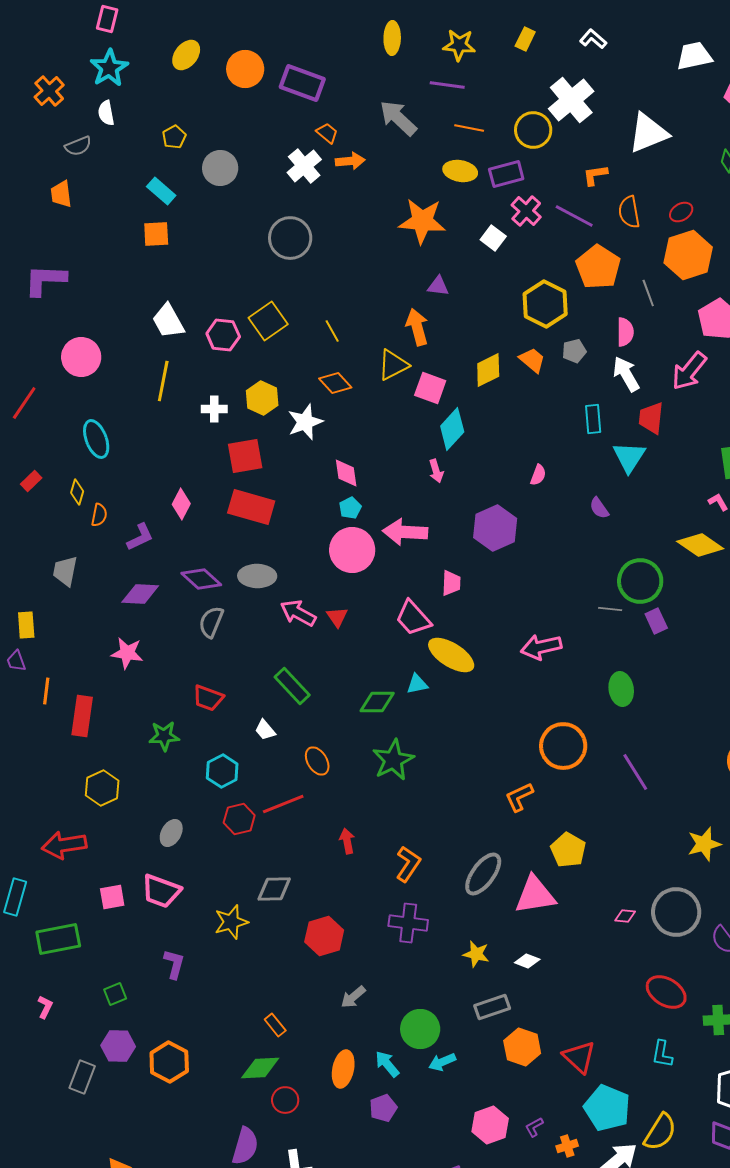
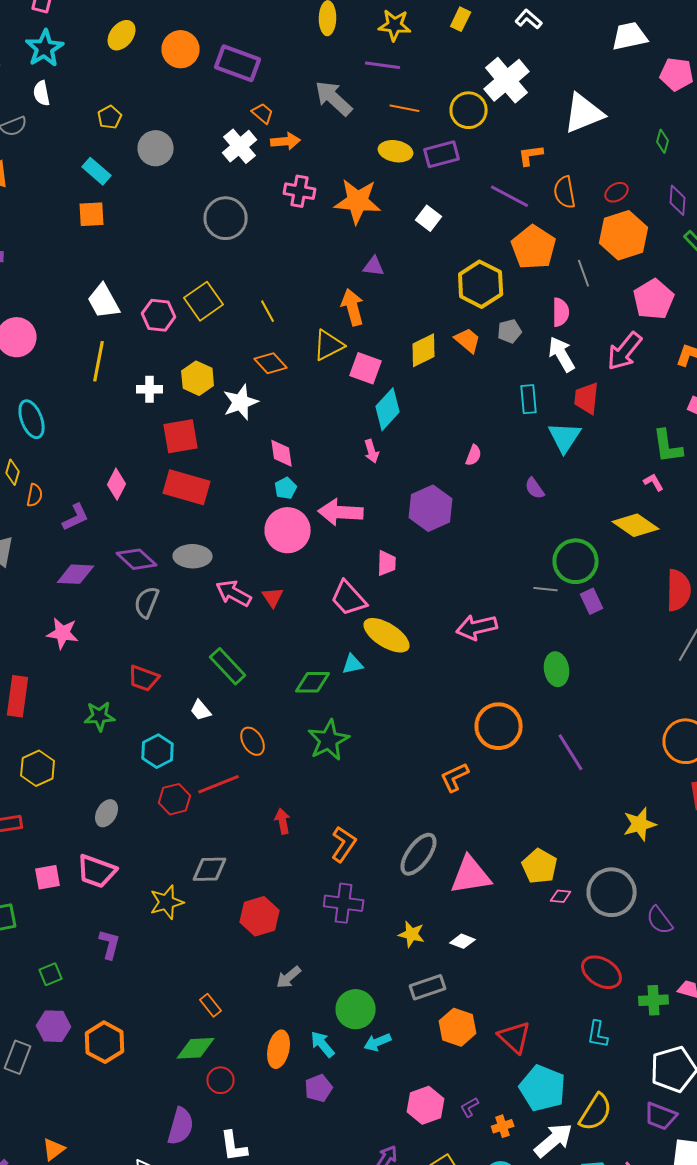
pink cross: (526, 211) -> (300, 191), moved, turned -32
yellow pentagon: (568, 850) -> (540, 866), moved

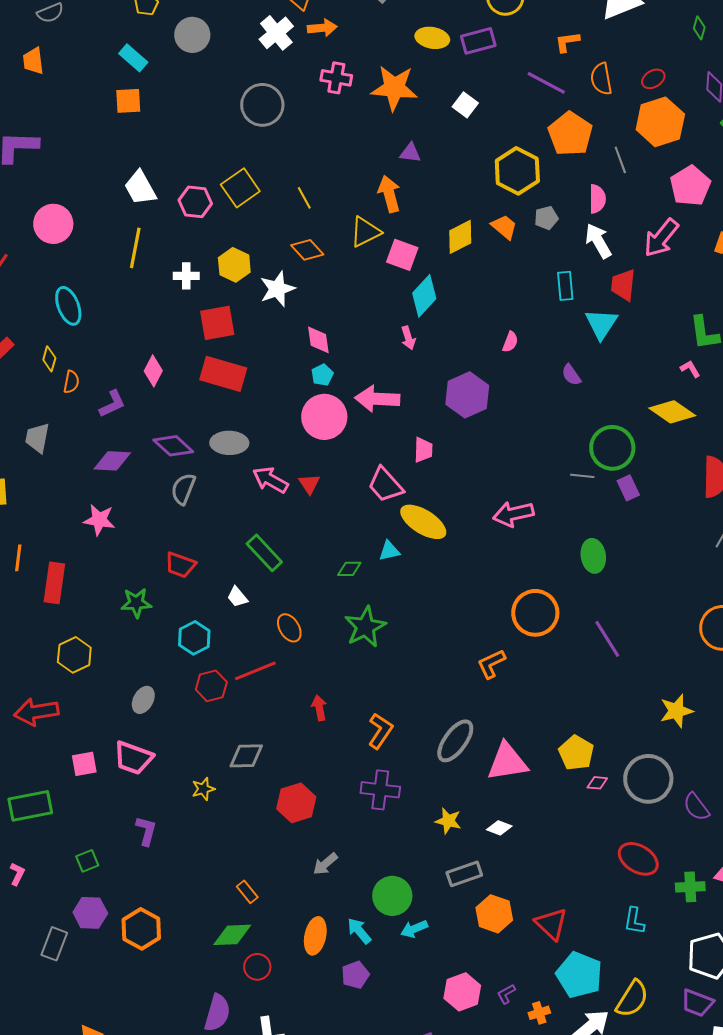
green diamond: (313, 682) -> (349, 569), size x0.7
yellow star: (167, 902) -> (203, 789), size x0.7

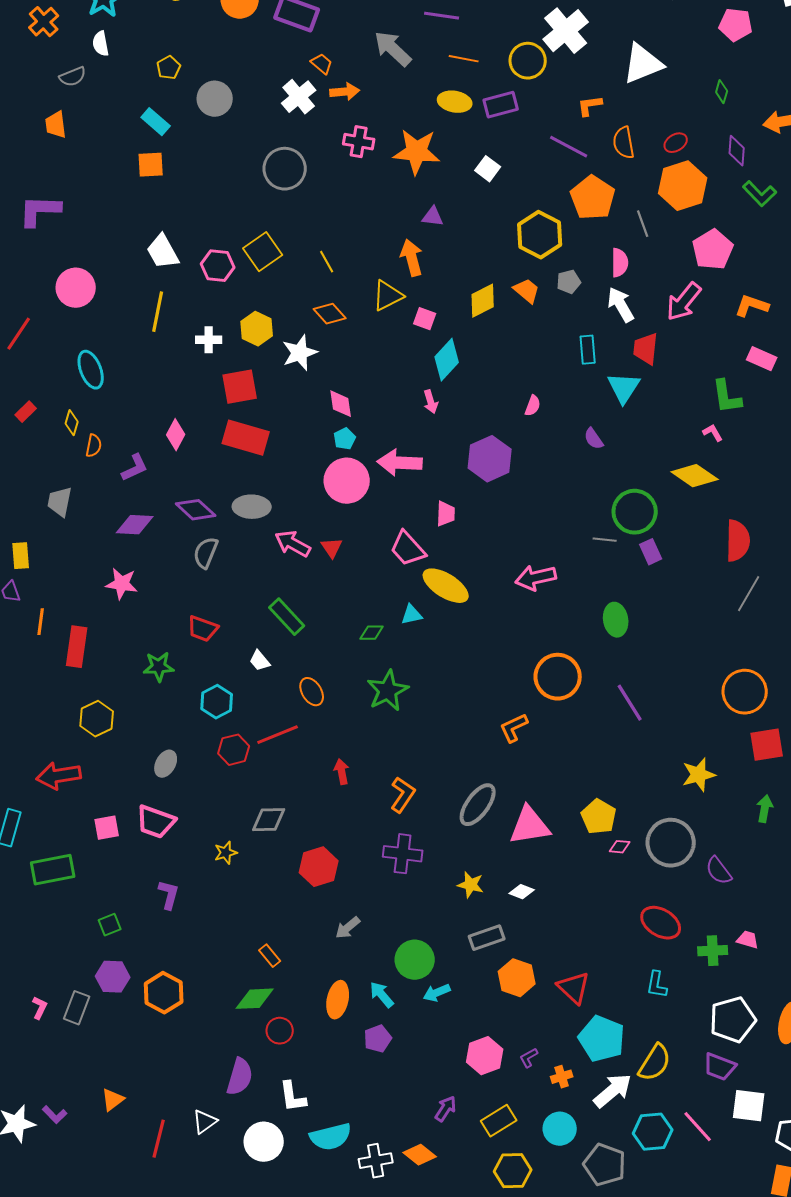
pink square: (402, 255) -> (425, 319), size x0.7
pink L-shape: (17, 874) -> (40, 1008), moved

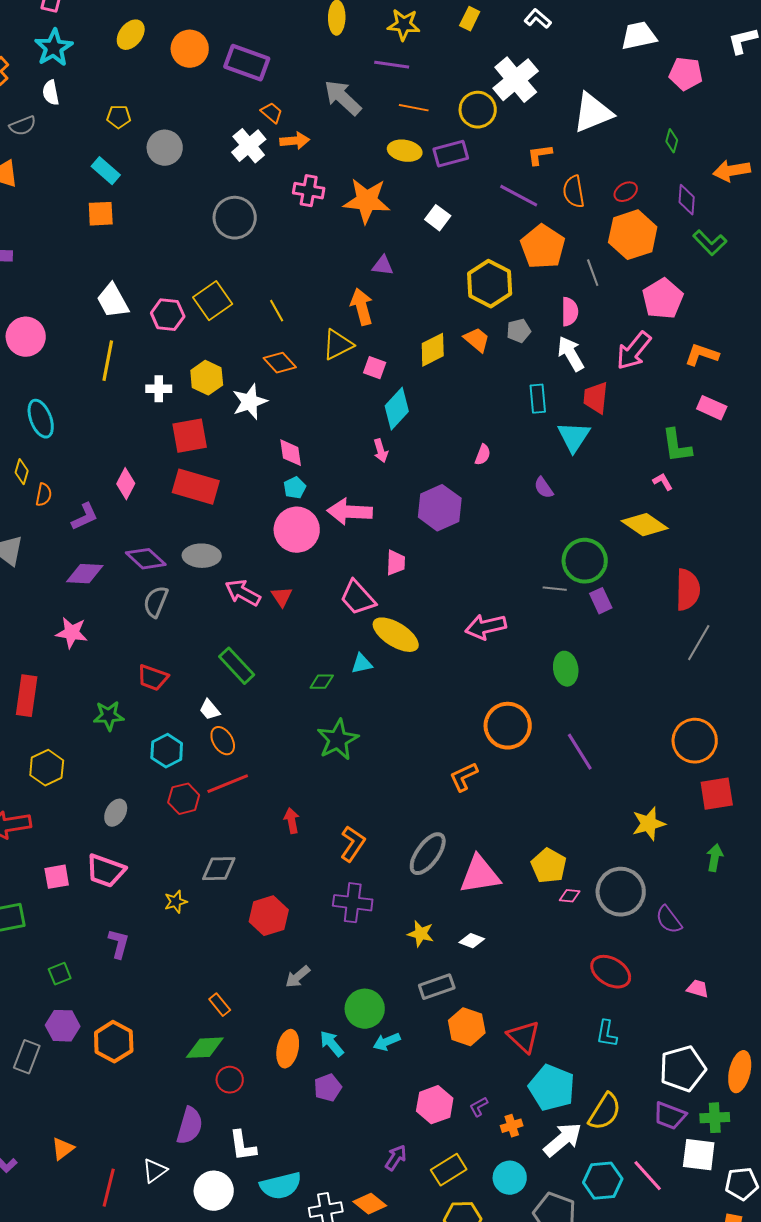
yellow pentagon: (169, 68) -> (119, 117), turned 30
orange ellipse: (312, 692) -> (223, 741), moved
green cross: (713, 951) -> (715, 1118), moved

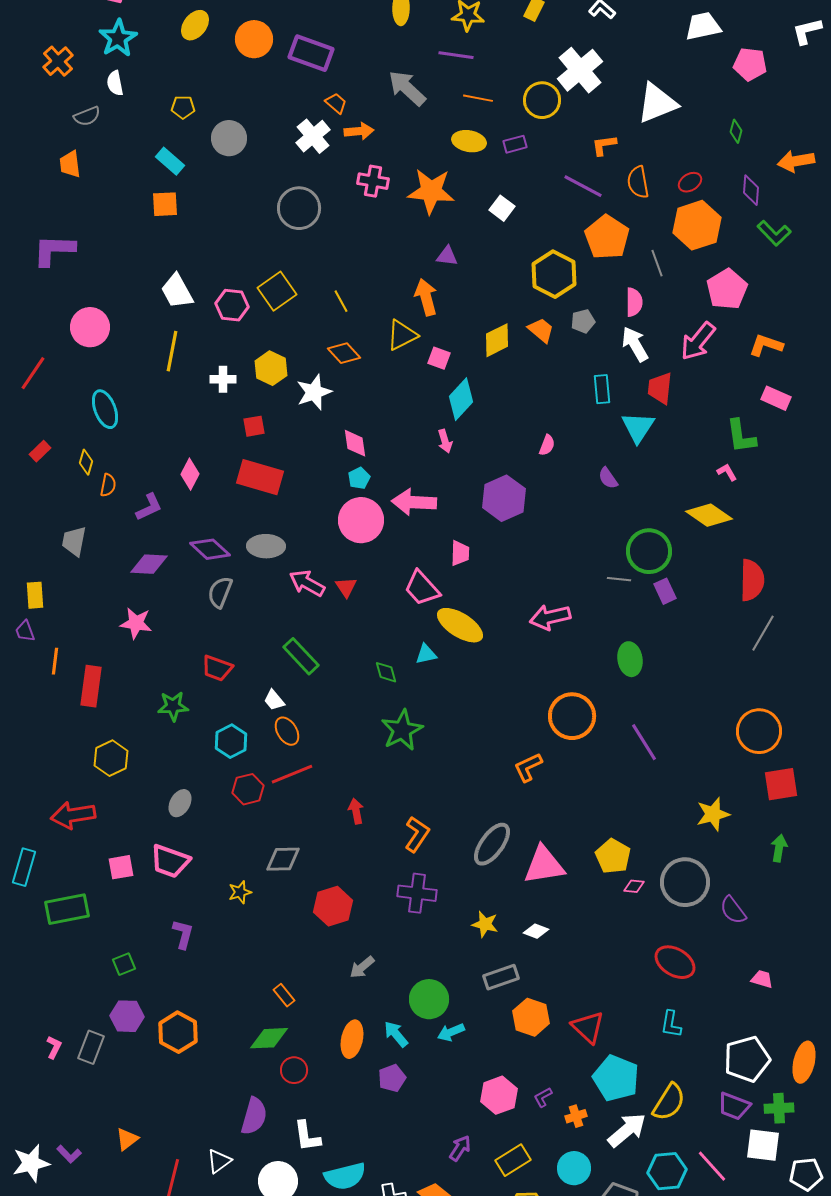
purple rectangle: (451, 154) -> (515, 144), size x0.7
red square: (190, 436) -> (254, 426), size x0.6
green diamond: (322, 682) -> (386, 672), turned 75

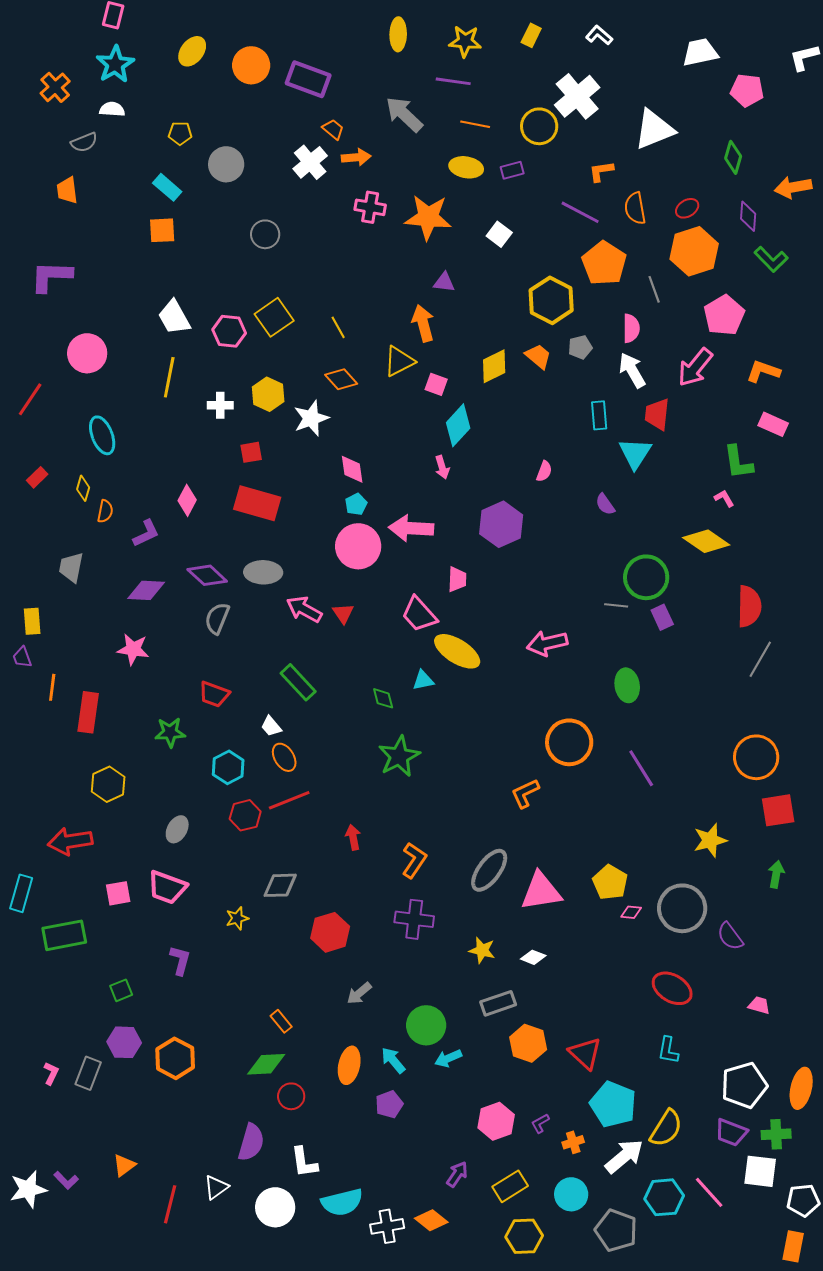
white semicircle: (115, 83) -> (112, 109), turned 105
green diamond: (736, 131) -> (733, 157), size x1.4
gray circle: (299, 208) -> (265, 234), moved, size x0.7

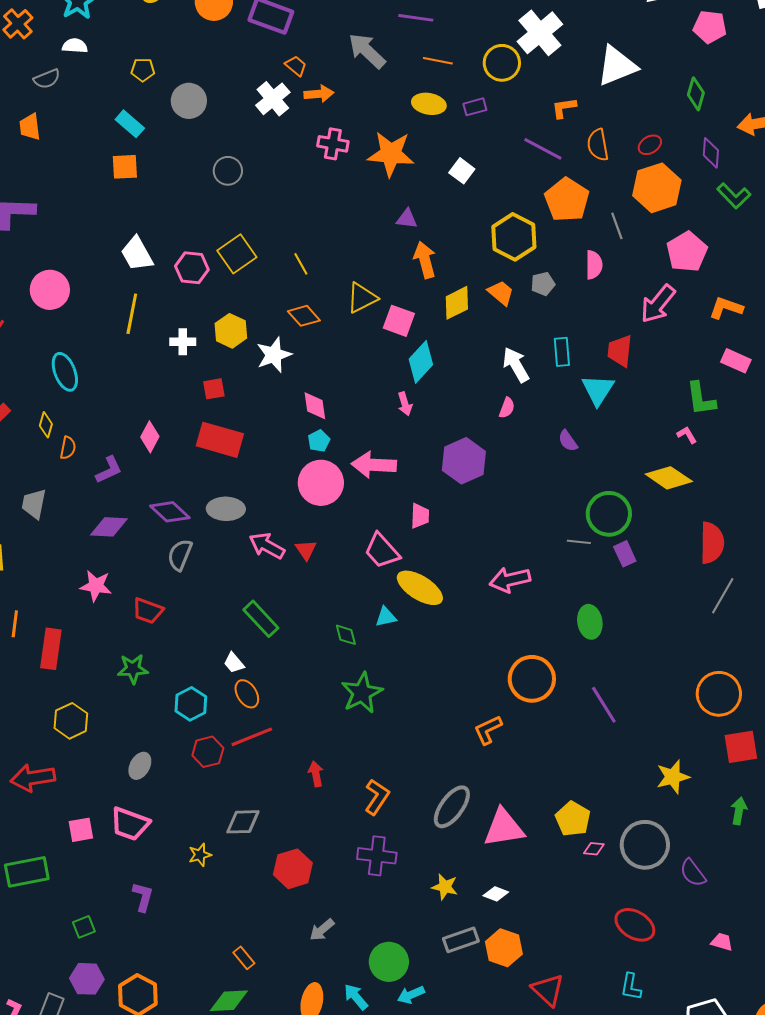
orange arrow: (423, 323) -> (425, 260), moved
white arrow: (632, 370) -> (516, 365), moved
pink square: (436, 384) -> (399, 321), size x1.4
red trapezoid: (214, 694) -> (148, 611), moved
orange hexagon: (528, 1043) -> (504, 948), moved

